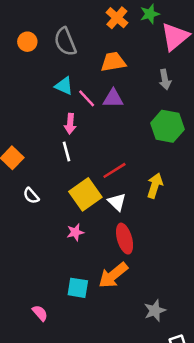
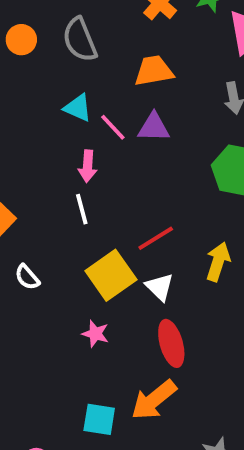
pink star: (75, 232) -> (95, 334), turned 30

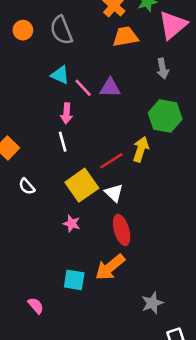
orange trapezoid: (154, 71) -> (125, 37), moved
yellow arrow: (218, 262) -> (141, 149), moved

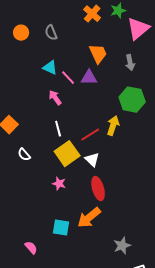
gray semicircle: (61, 30) -> (51, 33), size x0.7
orange trapezoid: (125, 37) -> (98, 54), moved, turned 75
pink arrow: (66, 113) -> (55, 98), turned 140
white line: (63, 142) -> (58, 129), moved

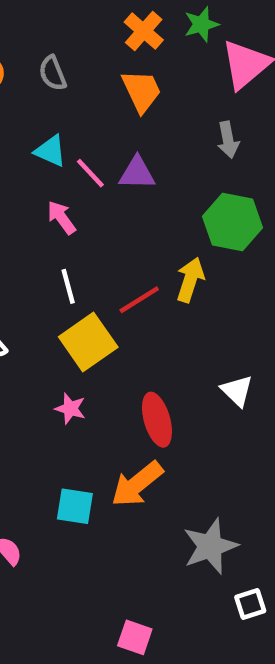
orange trapezoid: (98, 54) -> (141, 91), moved
white triangle: (92, 160) -> (237, 391), moved
gray star: (122, 246) -> (210, 546), size x1.4

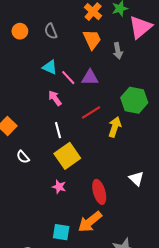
gray arrow: (228, 140) -> (118, 51), moved
red line: (139, 300) -> (91, 113), moved

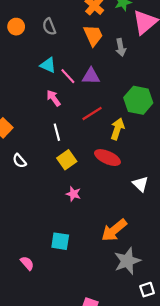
yellow square: (67, 156) -> (67, 160), size x0.7
pink star: (59, 187) -> (73, 194), moved
red ellipse: (99, 192) -> (107, 158), moved, turned -50
orange arrow: (90, 222) -> (114, 230), moved

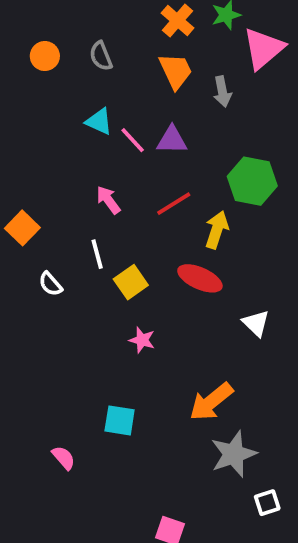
pink arrow: (54, 98) -> (108, 200), moved
white line: (57, 132) -> (97, 254), moved

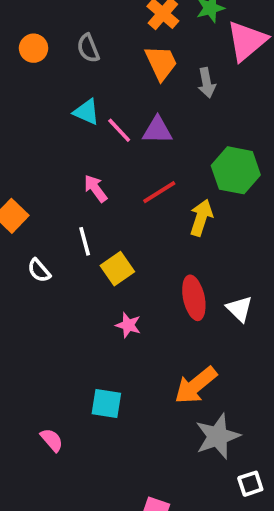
red ellipse: (200, 278) -> (194, 298), moved, turned 54

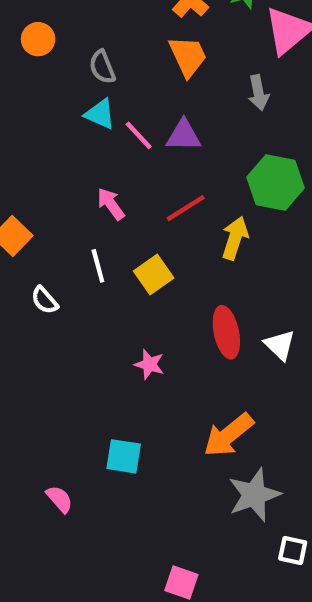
gray semicircle: (88, 48) -> (102, 67), moved
gray arrow: (207, 83) -> (258, 93), moved
yellow square: (117, 269) -> (154, 274), moved
white square: (250, 484) -> (293, 550), turned 30

